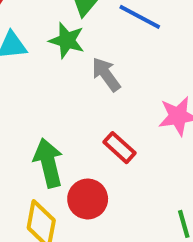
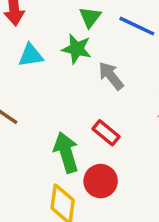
red rectangle: (119, 148) -> (106, 133), moved

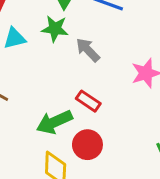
green arrow: (66, 152) -> (54, 122), turned -92

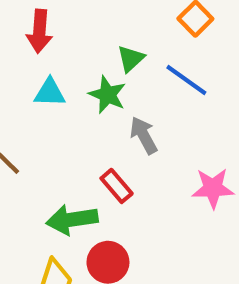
red rectangle: (88, 101) -> (117, 186), moved

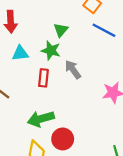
blue line: (186, 80) -> (104, 30), moved
red rectangle: (117, 186) -> (43, 78), moved, turned 54

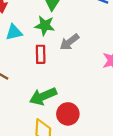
gray arrow: (73, 69) -> (69, 42), turned -84

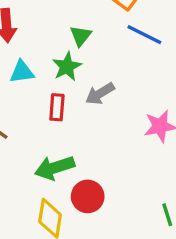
green star: (45, 26) -> (67, 67), turned 30

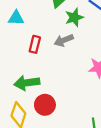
green star: (67, 67) -> (74, 17), moved

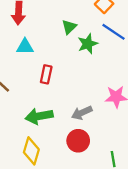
gray arrow: (64, 40) -> (82, 113), moved
red circle: (45, 105) -> (78, 141), moved

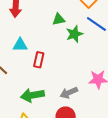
green triangle: (69, 27) -> (59, 19), turned 32
cyan triangle: (25, 47) -> (20, 45), moved

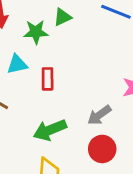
green star: (74, 34) -> (36, 32), moved, turned 30

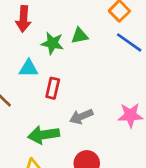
gray arrow: (99, 115) -> (81, 116), moved

